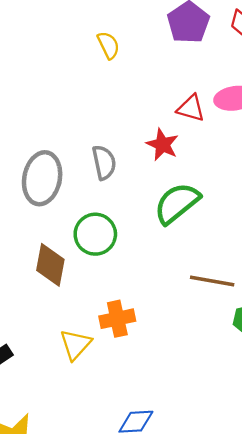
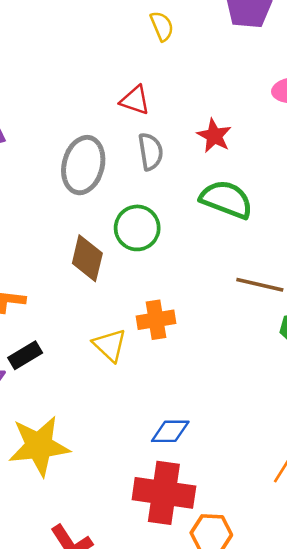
red triangle: (191, 108) -> (135, 100), moved
green semicircle: (177, 203) -> (226, 199), turned 57
yellow triangle: (75, 344) -> (110, 345), turned -32

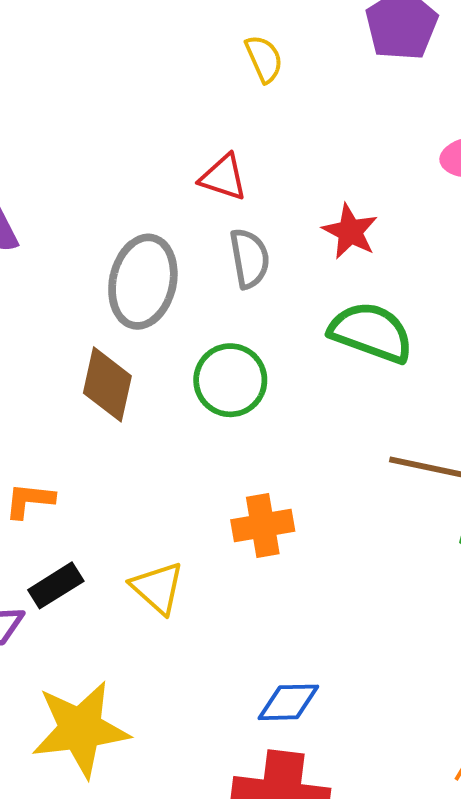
brown diamond: (87, 258) -> (107, 384), moved
yellow triangle: (110, 345) -> (157, 588), moved

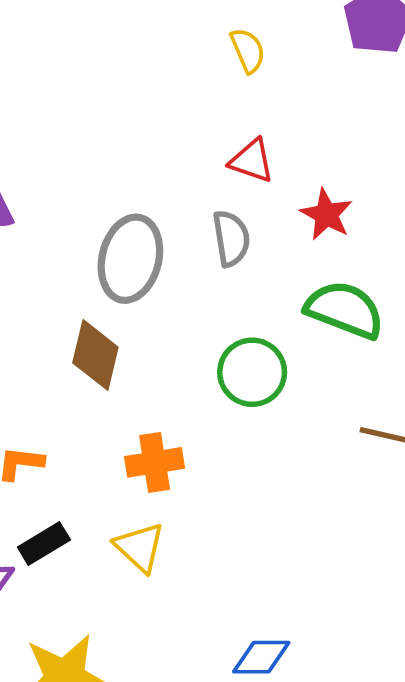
red triangle: (223, 177) -> (252, 161), moved
green circle: (230, 380) -> (252, 372), moved
orange cross: (263, 526) -> (155, 462), moved

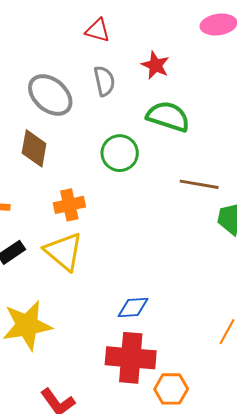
red triangle: (252, 161) -> (98, 30), moved
gray ellipse: (130, 259) -> (50, 95), turned -60
yellow triangle: (140, 547) -> (64, 251), size x1.4

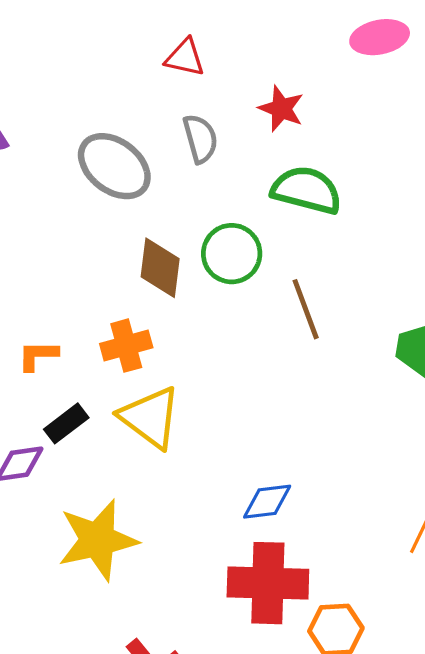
brown diamond: (34, 148) -> (160, 268), moved
brown line: (199, 184) -> (306, 309), moved, turned 63
orange cross: (69, 205) -> (126, 346), moved

